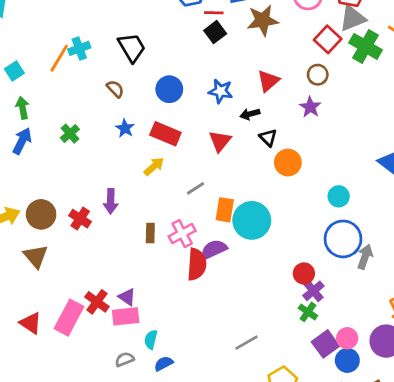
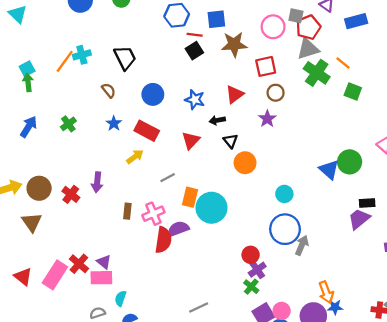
red square: (328, 39) -> (266, 66), moved, turned 30
green arrow: (23, 108) -> (28, 82), moved

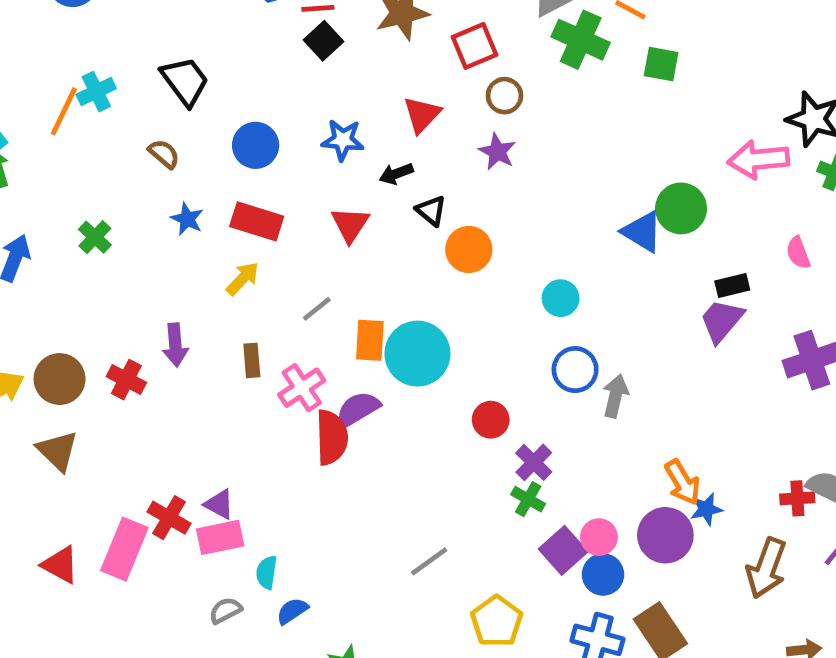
brown rectangle: (127, 211) -> (252, 360), moved
blue circle: (285, 229) -> (575, 370), size x0.7
red circle: (251, 255) -> (491, 420), moved

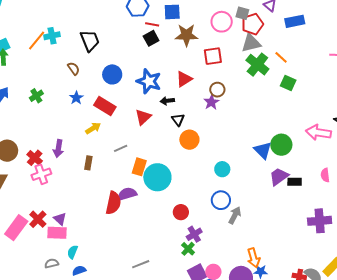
brown circle: (504, 96) -> (217, 90), moved
blue star: (343, 140) -> (149, 81), size x1.4
purple trapezoid: (722, 321) -> (279, 177), moved
pink cross: (302, 388) -> (41, 174), moved

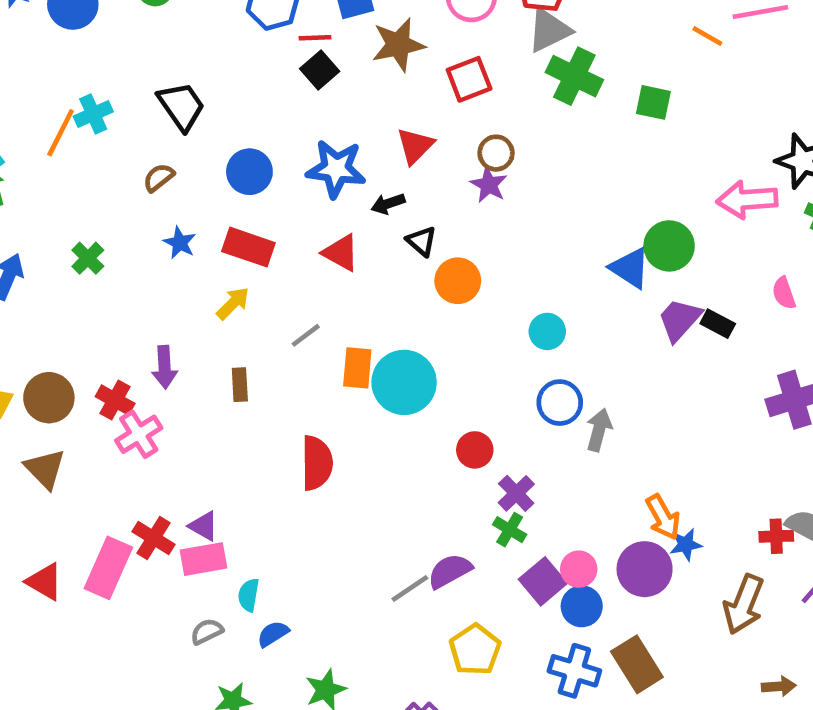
orange line: (281, 57) -> (707, 36), moved
brown semicircle: (74, 68) -> (159, 178), turned -80
red triangle: (143, 117) -> (341, 253), turned -36
black rectangle: (295, 182) -> (718, 324), turned 40
purple semicircle: (127, 194) -> (450, 571), moved

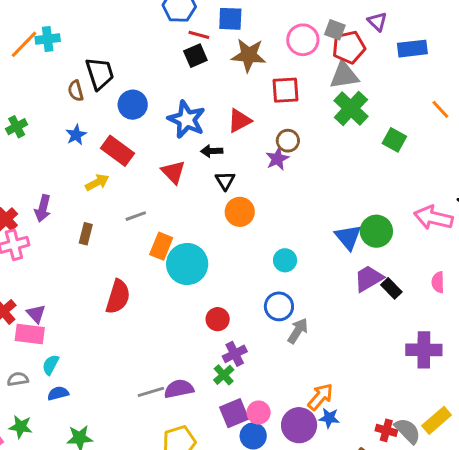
black trapezoid: (181, 106) -> (100, 73), moved
brown semicircle: (159, 178) -> (76, 91), turned -84
orange arrow: (663, 517) -> (320, 397), turned -128

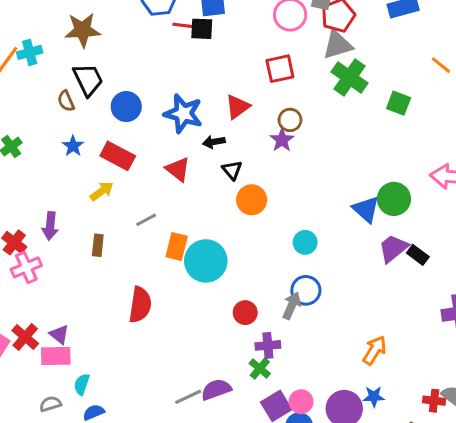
brown star: (249, 55) -> (83, 30), moved
black square: (195, 56) -> (202, 29), moved, turned 35
gray arrow: (298, 331) -> (292, 306), moved
purple cross: (235, 354) -> (268, 345), turned 30
orange arrow: (320, 397) -> (375, 350), moved

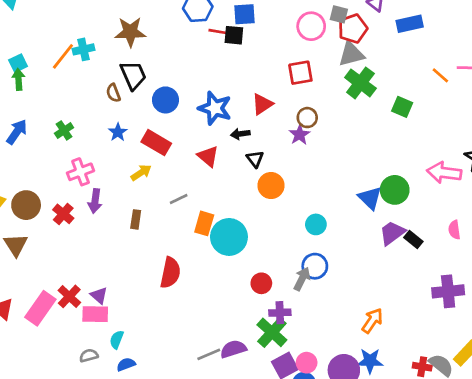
pink cross: (26, 267) -> (81, 172), moved
green cross: (260, 369) -> (272, 332), size x1.6
blue star: (374, 397) -> (370, 361), size x1.4

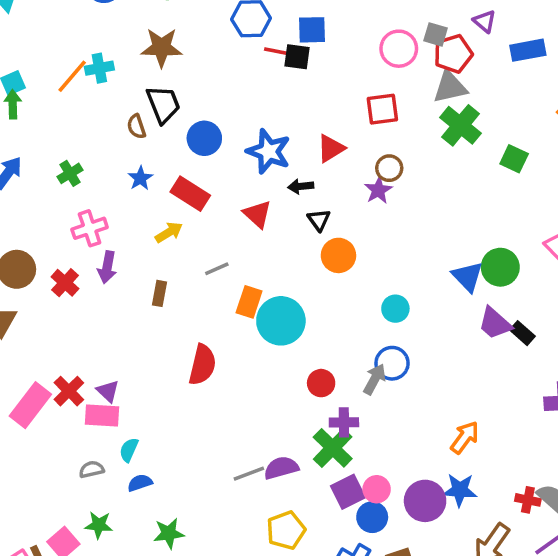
purple trapezoid: (392, 233) -> (495, 323), turned -104

